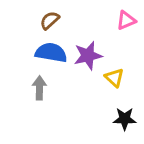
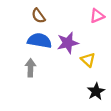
brown semicircle: (50, 20) -> (38, 16), turned -84
black star: (125, 119) -> (96, 91), turned -30

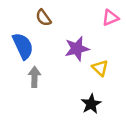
blue semicircle: (39, 41) -> (23, 46), moved, turned 55
black star: (96, 91) -> (91, 104), moved

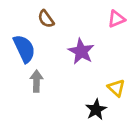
purple star: (77, 49) -> (81, 51), turned -30
yellow triangle: (100, 68) -> (116, 88), moved

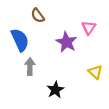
pink triangle: (116, 19) -> (89, 28), moved, turned -32
black star: (96, 110) -> (55, 90), moved

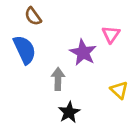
brown semicircle: (38, 15) -> (33, 16), moved
gray arrow: (30, 67) -> (58, 79), moved

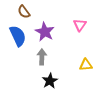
purple star: (83, 52) -> (45, 32), moved
yellow triangle: (119, 90) -> (86, 65), turned -48

